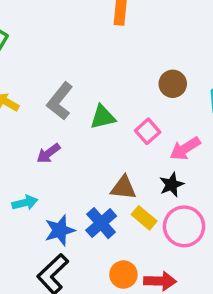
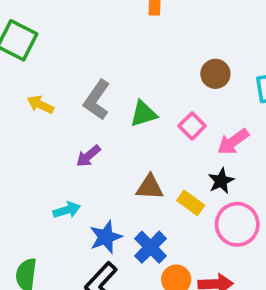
brown triangle: (123, 188) -> (150, 187), moved
yellow rectangle: (144, 218) -> (191, 203), moved
blue cross: (101, 223) -> (151, 247), moved

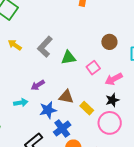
purple arrow: (88, 156) -> (38, 85), moved
black star: (221, 181) -> (112, 100), moved
blue star: (106, 237) -> (48, 110), moved

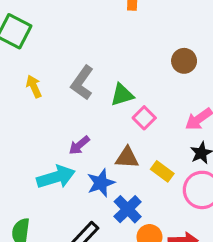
yellow arrow: (15, 45) -> (34, 86), turned 40
pink square: (93, 68) -> (144, 118), moved
cyan arrow: (21, 103) -> (56, 177), size x1.6

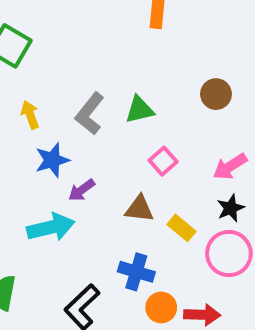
green triangle: (122, 95) -> (139, 110), moved
blue star: (101, 183) -> (52, 160), moved
blue cross: (128, 209) -> (136, 272), turned -32

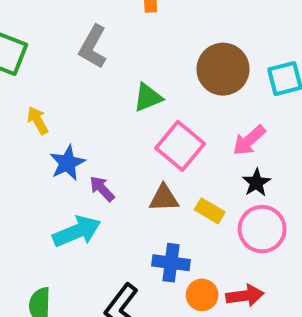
brown circle: (216, 94) -> (223, 69), size x1.6
gray L-shape: (90, 114) -> (93, 47), moved
pink square: (163, 161) -> (180, 146), size x1.6
purple arrow: (82, 190) -> (102, 189), turned 92

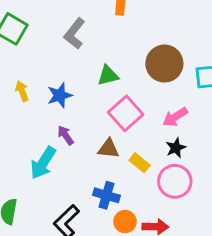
yellow arrow: (38, 120) -> (22, 91), moved
blue star: (67, 163) -> (60, 95), moved
cyan arrow: (77, 231) -> (43, 163), turned 136

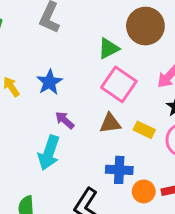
green triangle: (108, 75) -> (109, 49), moved

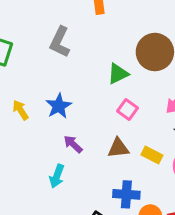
pink square: (119, 84) -> (128, 109), size x0.6
cyan arrow: (49, 153) -> (57, 176), size x0.7

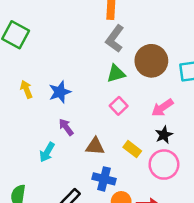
gray L-shape: (60, 42) -> (115, 39), moved
brown triangle: (118, 148) -> (95, 146), moved

